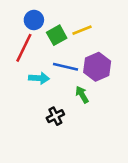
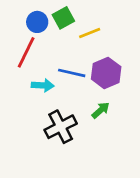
green square: (57, 35) -> (63, 18), moved
green arrow: (82, 95) -> (101, 110), moved, turned 78
black cross: (55, 116) -> (61, 127), size x1.6

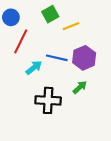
blue circle: (37, 22) -> (11, 17), moved
cyan arrow: (43, 85) -> (34, 68), turned -42
black cross: (61, 127) -> (48, 100), turned 30

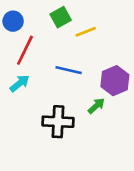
purple hexagon: (84, 58) -> (115, 81), moved
cyan arrow: (34, 68) -> (20, 83), moved

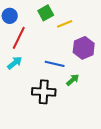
blue line: (69, 70) -> (55, 64), moved
purple hexagon: (115, 81) -> (84, 48), moved

